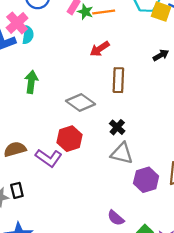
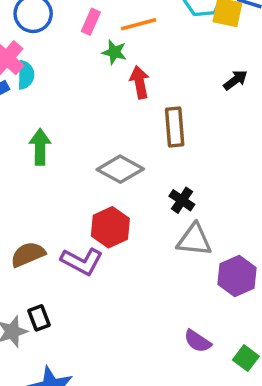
green star: (85, 12) -> (114, 52), moved
red arrow: (100, 49) -> (140, 82), turned 120

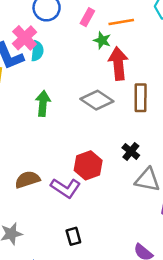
red arrow: (140, 82) -> (118, 64), size x1.4
gray diamond: (120, 169) -> (97, 100), moved
black cross: (182, 200) -> (131, 151), moved
black rectangle: (39, 318) -> (73, 236), moved

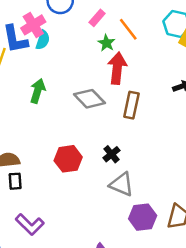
orange line: (121, 22) -> (128, 29), turned 50
purple L-shape: (66, 188) -> (30, 225), moved
black rectangle: (73, 236) -> (15, 181), moved

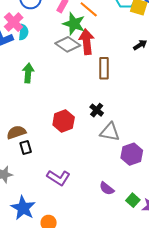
green star: (106, 43) -> (74, 24), size x1.6
gray diamond: (89, 99) -> (68, 44), moved
purple L-shape: (30, 225) -> (59, 178), moved

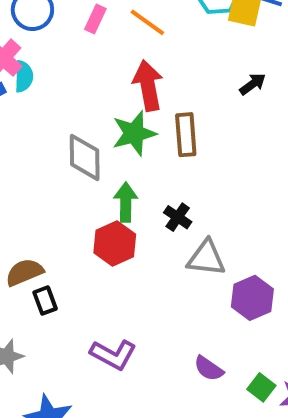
green star: (74, 24) -> (134, 133), moved, turned -30
gray diamond: (68, 44) -> (85, 157), moved, turned 60
green arrow: (28, 73) -> (126, 202), moved

